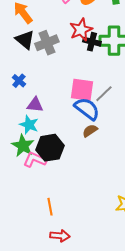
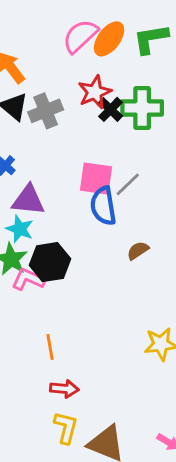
black cross: (92, 42) -> (110, 109), turned 30
purple triangle: (35, 105) -> (28, 200), size x1.4
blue semicircle: (87, 109) -> (103, 206), turned -136
brown semicircle: (90, 131) -> (138, 251), moved

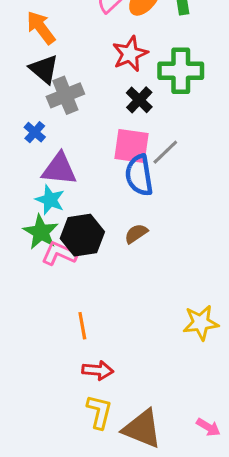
black cross: (110, 109) -> (139, 100), moved
gray cross: (46, 111) -> (65, 95), moved
brown semicircle: (138, 251) -> (136, 234), moved

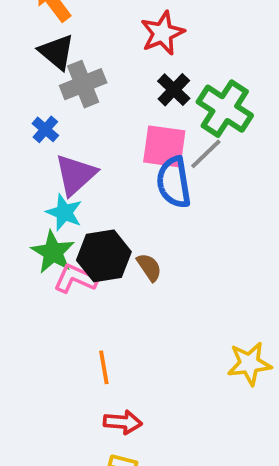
green cross: (181, 71) -> (225, 109), moved, turned 33
purple triangle: (59, 169) -> (76, 175), turned -48
brown semicircle: (136, 234) -> (149, 267), moved, turned 90

